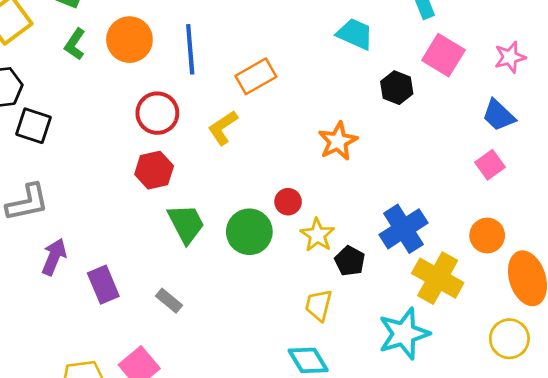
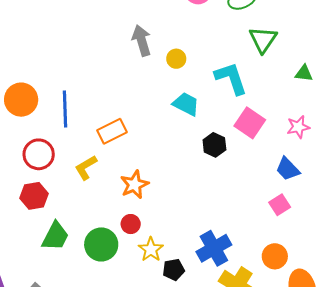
orange star: (338, 141) -> (134, 185), moved
green trapezoid: (186, 224) -> (55, 236), turned 52
black pentagon: (350, 261) -> (174, 270), turned 30

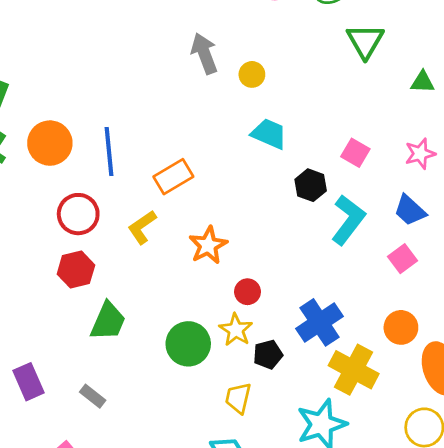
cyan L-shape: (231, 78) -> (348, 220), moved, turned 60
pink square: (250, 123) -> (355, 153), size x0.7
red circle: (131, 224) -> (247, 292), moved
green circle: (101, 244) -> (188, 344), moved

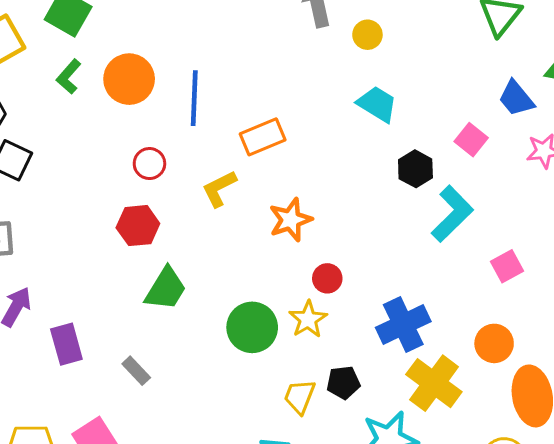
blue trapezoid: (410, 210) -> (516, 98), moved
red circle: (78, 214) -> (149, 164), size x0.7
black pentagon: (268, 355) -> (343, 382), moved

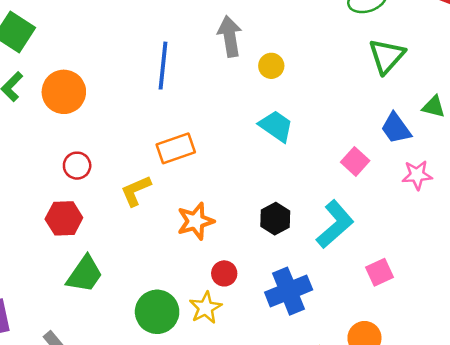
blue line: (194, 98) -> (163, 66), moved
black hexagon: (415, 169) -> (275, 219), moved
blue cross: (403, 325) -> (289, 291), moved

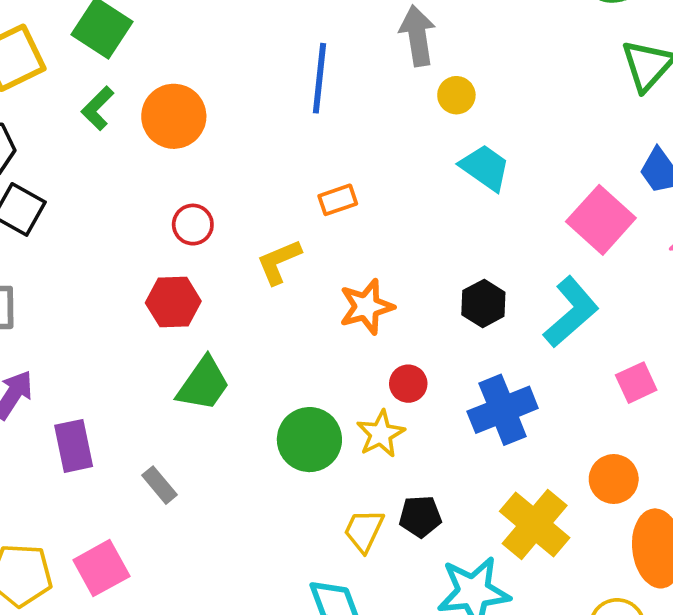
yellow circle: (271, 66) -> (456, 95), moved
orange rectangle: (176, 148) -> (338, 200), size x0.7
pink square: (355, 161) -> (601, 220), size x1.6

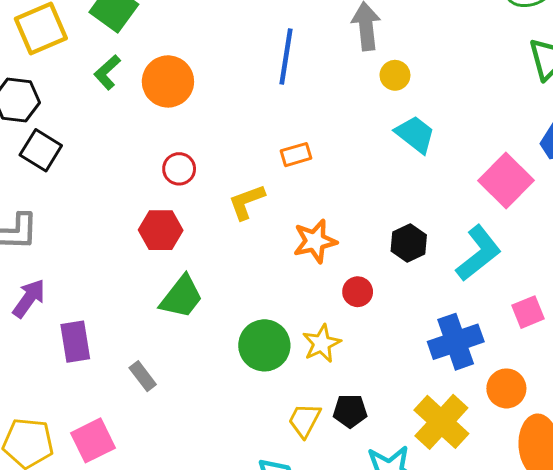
red circle: (408, 384) -> (358, 292), moved
blue cross: (503, 410) -> (456, 342), moved

